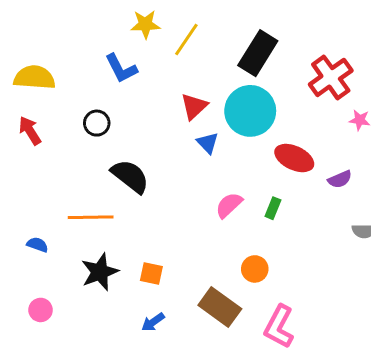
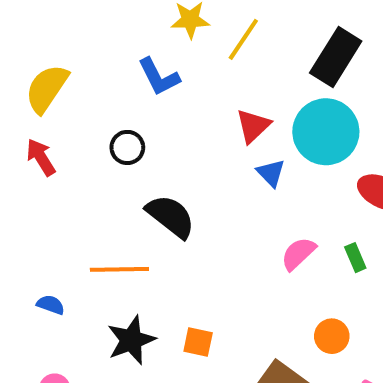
yellow semicircle: (34, 77) -> (47, 89), turned -60
green rectangle: (273, 208) -> (355, 258), turned -45

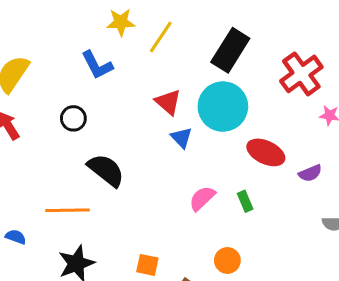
red triangle: (253, 126) -> (168, 102), turned -36
orange square: (198, 342) -> (147, 265), moved

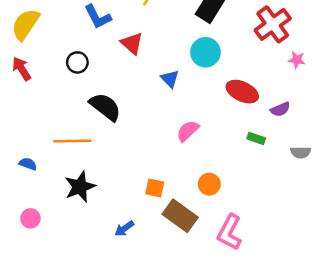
red triangle: (168, 102) -> (132, 43), moved
cyan circle: (223, 107) -> (205, 52), size x0.7
green rectangle: (245, 201) -> (256, 138), moved, turned -48
orange square: (147, 265) -> (155, 188), moved

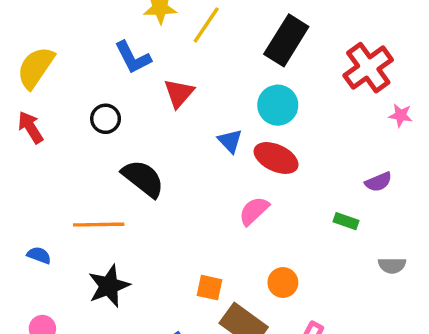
red triangle: (132, 43) -> (179, 93), turned 30
red ellipse: (242, 92) -> (276, 158), moved
gray semicircle: (301, 152) -> (392, 265), moved

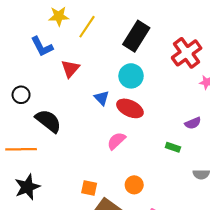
black circle: (106, 119) -> (21, 95), moved

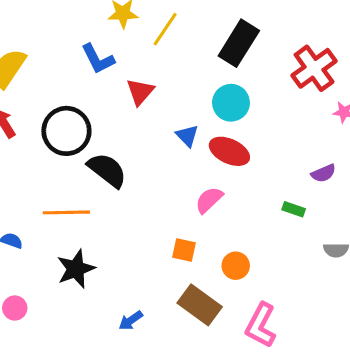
black circle: (21, 95) -> (66, 131), size x1.8
orange square: (89, 188) -> (184, 250), moved

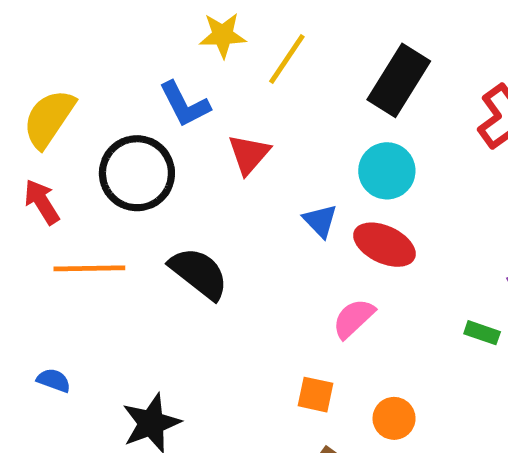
black circle: (66, 131) -> (137, 173), moved
orange line: (66, 212) -> (89, 268), moved

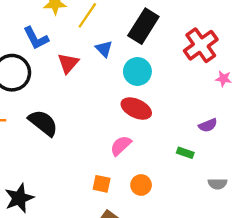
blue triangle: (320, 221) -> (104, 49), moved
orange circle: (394, 418) -> (141, 185), moved

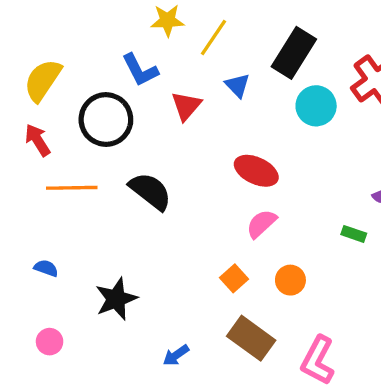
cyan circle: (137, 71) -> (316, 106), moved
red ellipse: (136, 109) -> (256, 171), moved
orange square: (102, 184) -> (234, 278), turned 36

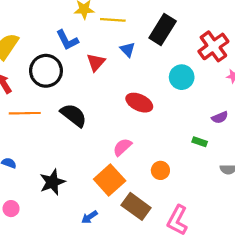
yellow line: (214, 37) -> (113, 20), turned 60
cyan circle: (316, 106) -> (182, 77), moved
pink semicircle: (261, 224) -> (122, 147), moved
orange square: (234, 278) -> (110, 180), moved, size x1.8

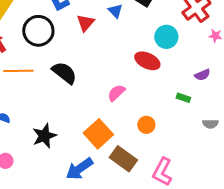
red ellipse: (139, 103) -> (147, 61), moved
pink semicircle: (122, 147) -> (116, 93), moved
blue arrow: (89, 217) -> (79, 169), size x1.8

